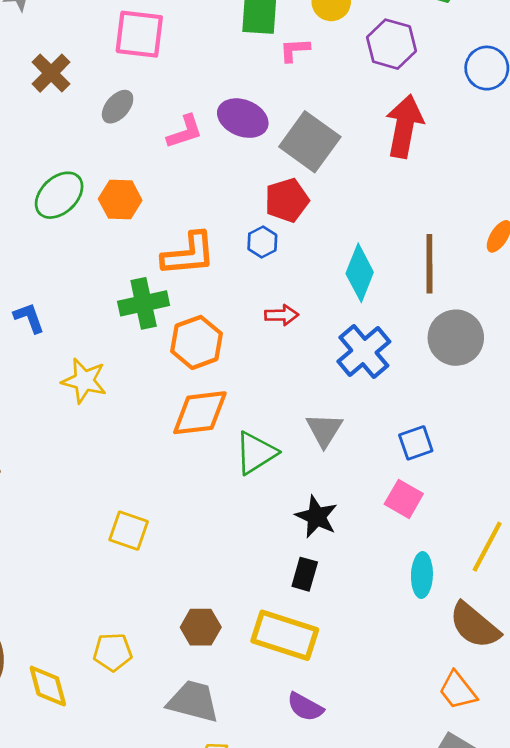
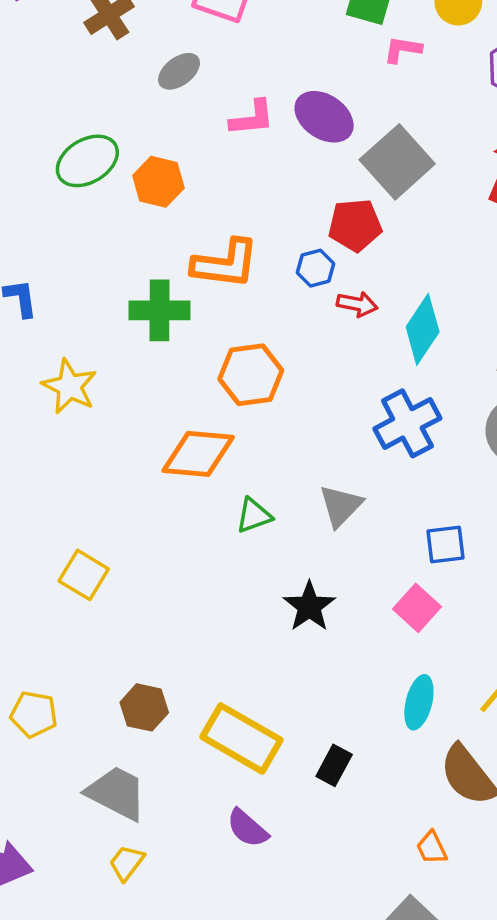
red arrow: (282, 315) -> (357, 304), moved
orange hexagon: (196, 342) -> (251, 375), moved
green triangle: (256, 453) -> (254, 516), size x0.7
black rectangle: (305, 574) -> (334, 765), moved
orange trapezoid: (458, 690) -> (432, 848), size x0.7

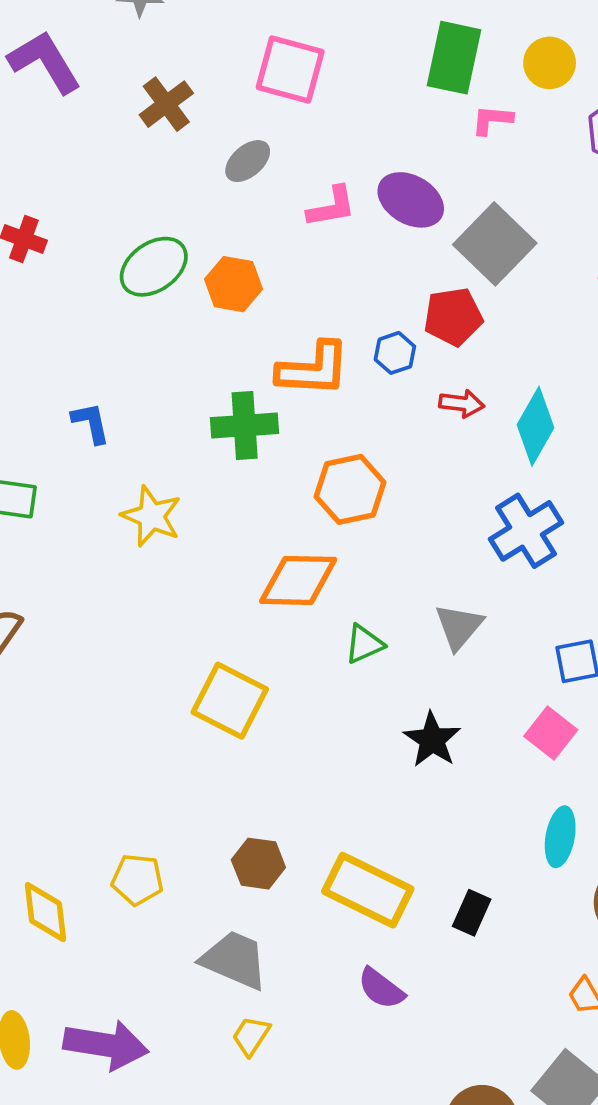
blue hexagon: (315, 268) -> (395, 353), moved
yellow square: (84, 575) -> (230, 701), moved, size x1.4

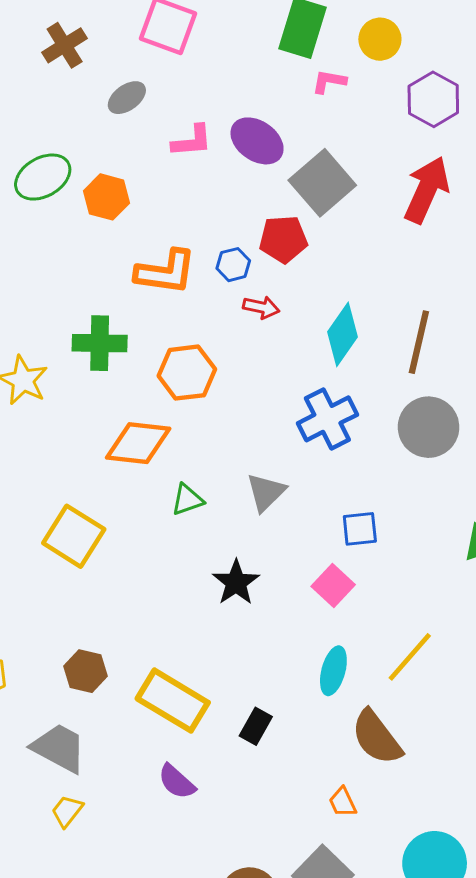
red arrow: (462, 403) -> (261, 307), moved
green cross: (245, 426) -> (100, 343), moved

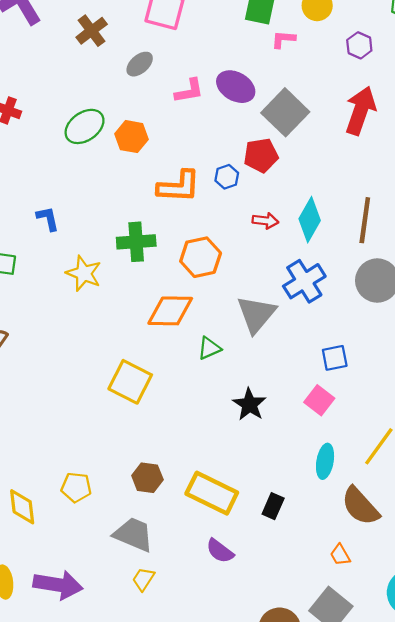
purple hexagon: (433, 99) -> (359, 45), size x0.7
red arrow: (261, 307) -> (265, 221), moved
gray triangle: (266, 492) -> (256, 314), moved, size x1.4

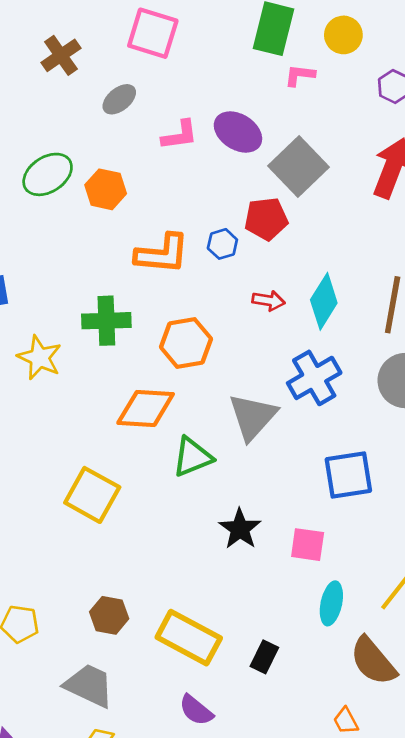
green triangle: (209, 348) -> (192, 457), size x1.4
blue square: (335, 358) -> (348, 475), size x1.5
pink square: (319, 400) -> (308, 545), moved, turned -32

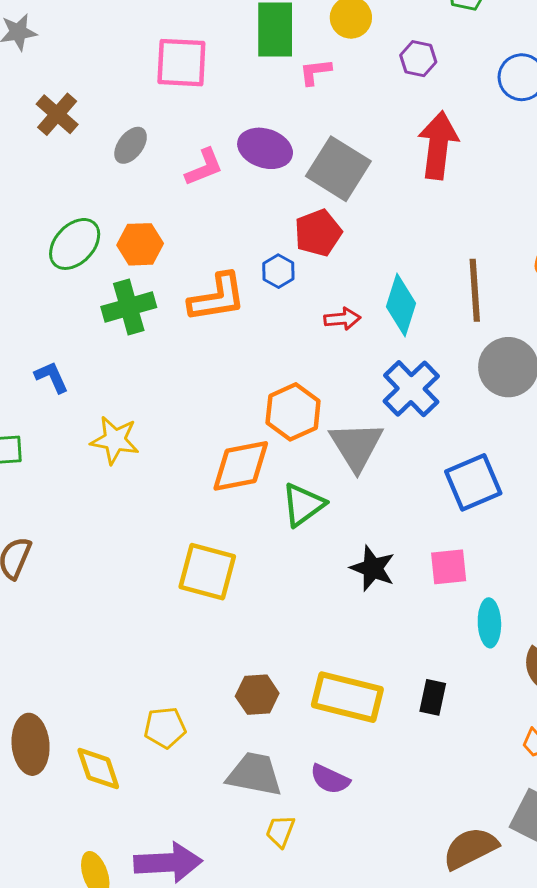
pink square: (153, 33) -> (181, 63), moved
green cross: (106, 321) -> (129, 307), moved
orange hexagon: (186, 343) -> (293, 412), moved
purple semicircle: (196, 710) -> (330, 779), moved

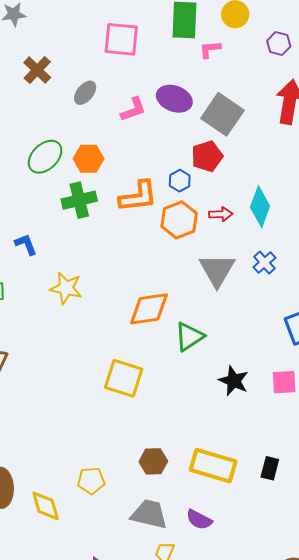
blue cross: (411, 389) -> (264, 263), size x0.6
orange hexagon: (293, 412) -> (179, 220), moved
gray triangle: (356, 446) -> (217, 270), moved

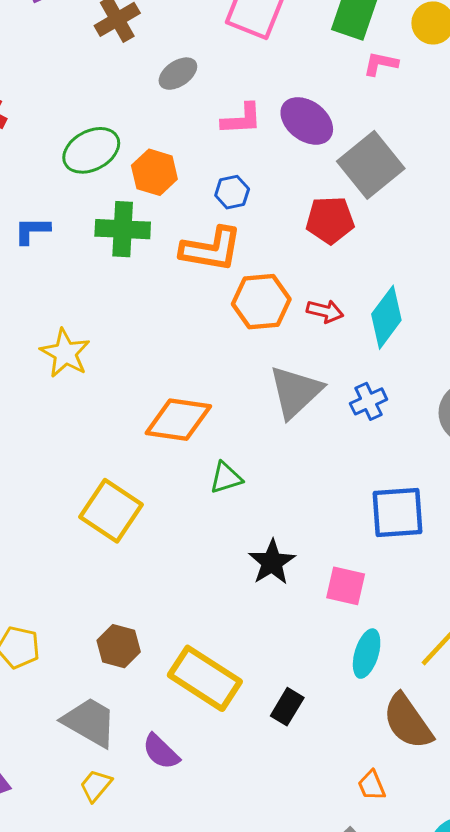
blue hexagon: (180, 181) -> (232, 192), moved
blue L-shape: (26, 244) -> (32, 230), moved, turned -85
green triangle: (189, 337) -> (226, 478), size x0.7

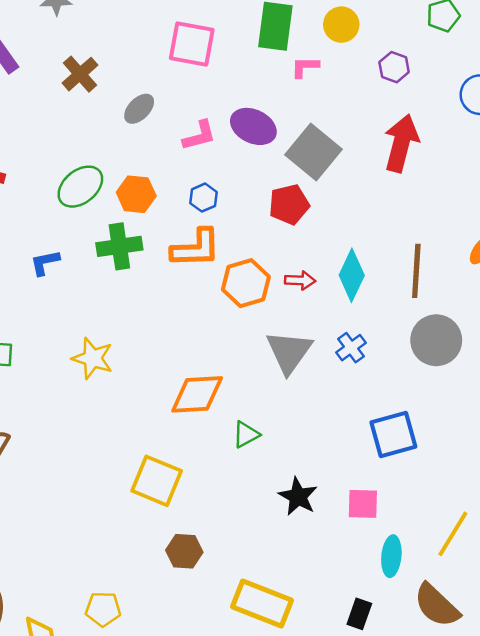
brown hexagon: (119, 646) -> (184, 551), moved
black rectangle: (287, 707) -> (359, 614), moved

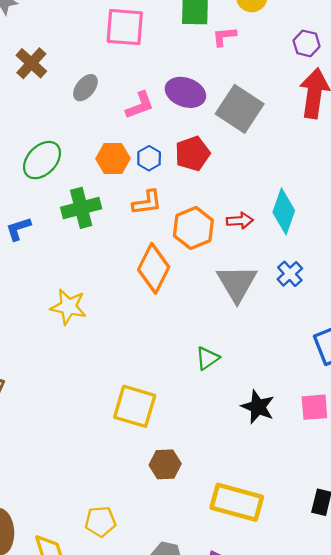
purple hexagon: (394, 67) -> (307, 43), moved
orange hexagon: (136, 194) -> (113, 159), moved
red pentagon: (289, 204) -> (192, 154), moved
orange L-shape: (196, 248) -> (147, 203), size x0.7
orange diamond: (197, 394) -> (154, 268), moved, turned -54

